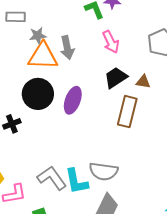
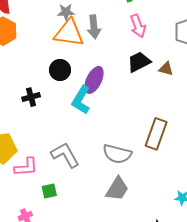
black circle: (38, 94) -> (60, 70), size x0.7
brown rectangle: (127, 112) -> (156, 134), moved
cyan L-shape: (76, 181) -> (81, 100), moved, turned 36

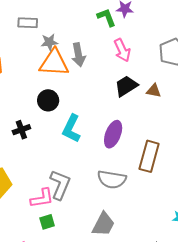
purple ellipse: (94, 80) -> (113, 134), moved
gray L-shape: (65, 155) -> (60, 185), turned 56
pink L-shape: (26, 167) -> (42, 198), moved
gray trapezoid: (117, 189) -> (103, 224), moved

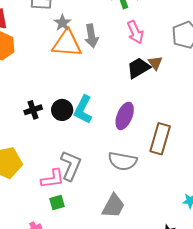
gray star: (49, 42) -> (62, 23), turned -30
brown triangle: (154, 91) -> (155, 63), moved, turned 42
black circle: (48, 100) -> (62, 110), moved

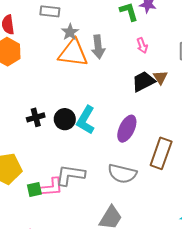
pink arrow: (135, 32) -> (142, 45), size x0.7
gray L-shape: (71, 166) -> (70, 175), turned -108
green square: (57, 202) -> (34, 189), moved

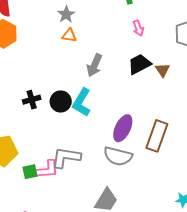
gray arrow: (98, 47) -> (94, 65), moved, turned 30
orange triangle: (73, 53) -> (69, 35), size x0.5
brown triangle: (160, 77) -> (162, 70), moved
purple ellipse: (127, 129) -> (123, 128), moved

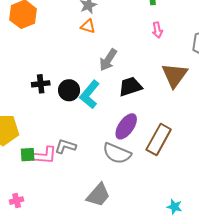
black trapezoid: (139, 64) -> (130, 87), moved
brown triangle: (162, 70) -> (175, 75), size x1.8
gray L-shape: (66, 157) -> (65, 146), size x0.7

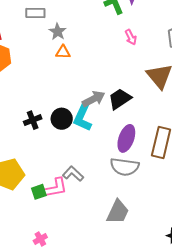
gray arrow: (108, 60) -> (94, 99), moved, turned -135
gray L-shape: (65, 146) -> (73, 174), turned 40

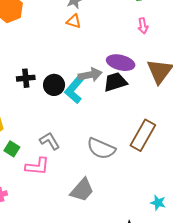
purple ellipse: (126, 138) -> (121, 63), moved, turned 68
pink L-shape: (56, 188) -> (37, 166), moved
green square: (39, 192) -> (12, 149), turned 35

